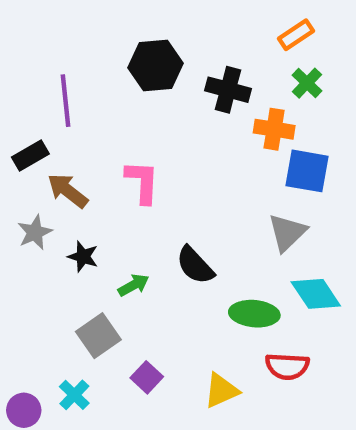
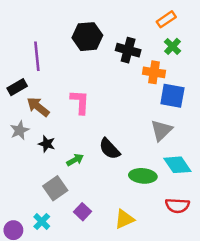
red semicircle: (287, 366) -> (177, 205), moved

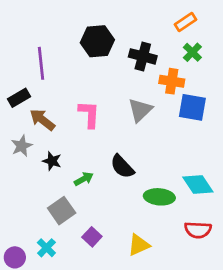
gray triangle: (161, 130) -> (140, 110), moved

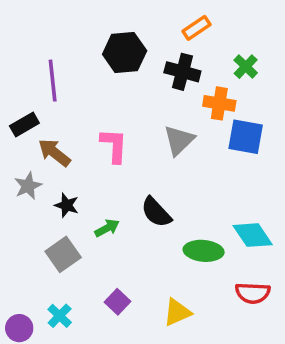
orange rectangle: (186, 22) -> (196, 28), moved
gray square: (62, 211) -> (63, 254), moved

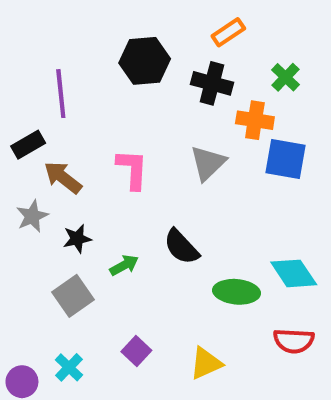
black star: (67, 205) -> (77, 239), turned -30

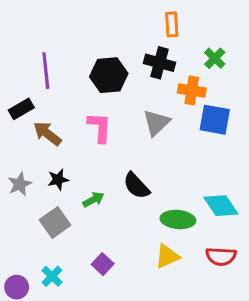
orange rectangle: (228, 32) -> (172, 24), turned -60
black hexagon: (145, 61) -> (109, 75), moved
gray star: (32, 216) -> (20, 184), moved
yellow triangle: (206, 363) -> (167, 256), moved

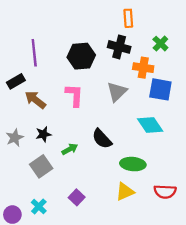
cyan diamond: (221, 206) -> (150, 125), moved

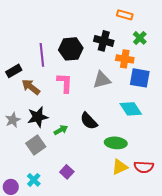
orange rectangle: (128, 18) -> (125, 15), moved, turned -70
purple line: (34, 53) -> (42, 55), moved
gray triangle: (117, 92) -> (102, 80), turned 30
black star: (43, 134) -> (38, 117), size x1.5
yellow triangle: (125, 192) -> (120, 167), moved

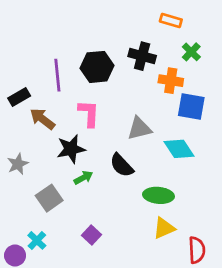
gray triangle: (102, 80) -> (139, 128), moved
black star: (38, 117) -> (71, 149), moved
red semicircle: (144, 167) -> (197, 250), moved, turned -96
cyan cross: (34, 180) -> (37, 240), moved

